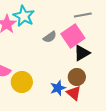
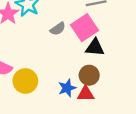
black triangle: (82, 53) -> (95, 47), turned 36
red triangle: (74, 93) -> (86, 94), turned -42

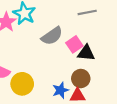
pink square: (85, 28) -> (74, 44), moved, size x0.7
gray semicircle: (58, 29) -> (52, 36), size x1.5

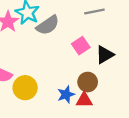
gray semicircle: (52, 36) -> (48, 25), moved
black triangle: (86, 53) -> (105, 55), moved, turned -36

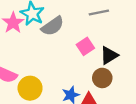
brown circle: (88, 82) -> (102, 78), moved

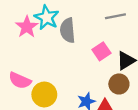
gray semicircle: (53, 26) -> (68, 30), turned 120

